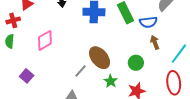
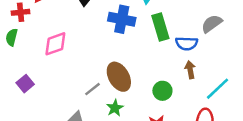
green star: (111, 81) -> (115, 108), moved

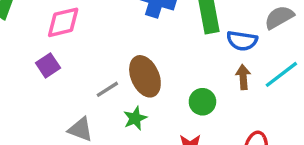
purple square: (25, 84) -> (48, 65), moved
cyan line: (217, 89) -> (281, 74), moved

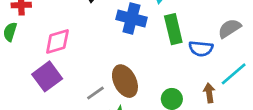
purple square: (48, 65) -> (47, 76), size x1.5
brown arrow: (243, 77) -> (209, 93), moved

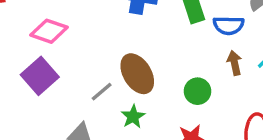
pink diamond: (57, 41) -> (49, 31), turned 40
brown arrow: (209, 93) -> (235, 63), moved

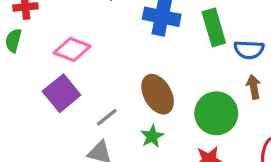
green circle: (198, 91) -> (216, 113), size x1.6
gray line: (102, 92) -> (107, 117), moved

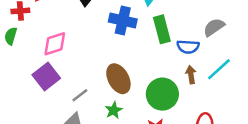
pink diamond: (72, 50) -> (55, 44), turned -40

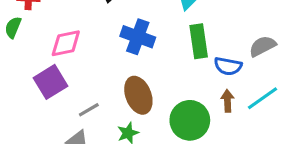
blue cross: (123, 21) -> (138, 37), moved

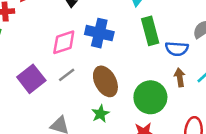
pink diamond: (66, 43) -> (64, 42), moved
gray line: (89, 110) -> (67, 75), moved

